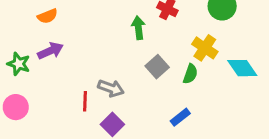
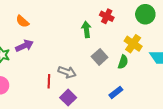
orange semicircle: (47, 16) -> (22, 21), turned 64

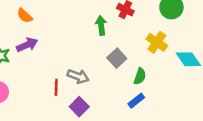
green semicircle: (123, 62) -> (140, 76), moved

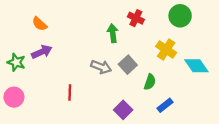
gray arrow: (78, 76) -> (101, 67), moved
blue rectangle: (136, 101) -> (165, 105), moved
purple square: (79, 107) -> (123, 110), moved

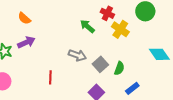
green arrow: (113, 33) -> (87, 26), turned -42
yellow cross: (166, 49) -> (120, 29), moved
gray square: (128, 65) -> (100, 64), moved

